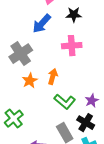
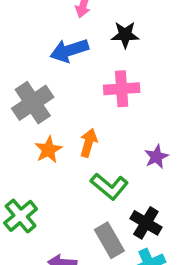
blue arrow: (42, 24) -> (69, 50), turned 30
purple star: (92, 101) -> (156, 157), moved

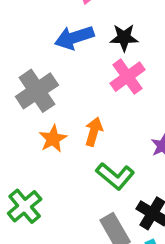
black star: (125, 35) -> (124, 38), moved
pink cross: (122, 89) -> (128, 77), turned -32

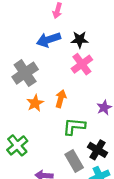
green L-shape: (115, 176) -> (74, 126), turned 145

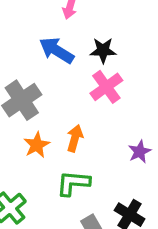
blue arrow: (48, 40) -> (57, 50), turned 50
green L-shape: (74, 126) -> (73, 183), moved

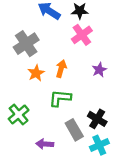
purple star: (140, 152) -> (99, 70), moved

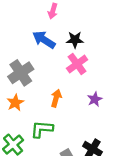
orange star: (36, 73) -> (15, 103), moved
green L-shape: (60, 98) -> (42, 129), moved

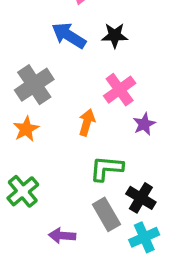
pink cross: (77, 64) -> (120, 90), moved
green L-shape: (42, 129) -> (106, 168), moved

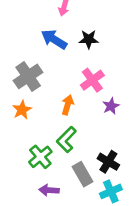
green L-shape: (106, 168) -> (66, 139), moved, turned -50
green cross: (23, 191) -> (40, 157), moved

